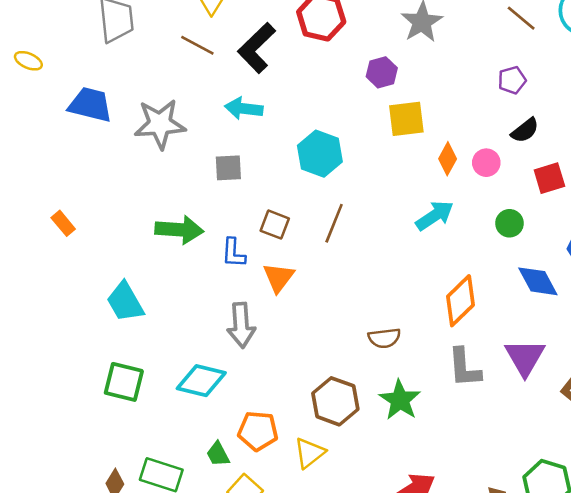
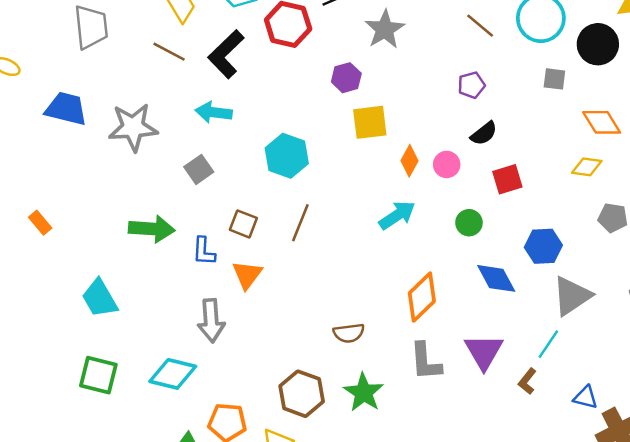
gray square: (228, 168) -> (199, 169), turned -32

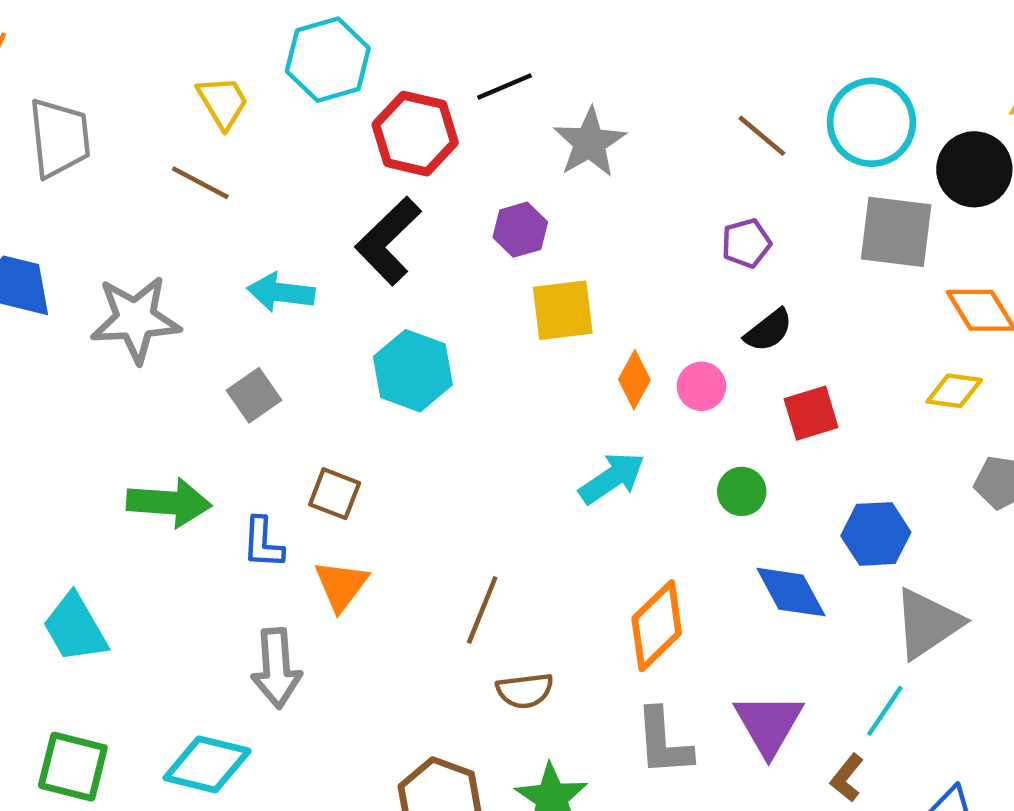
black L-shape: (226, 54) -> (388, 241), moved
gray square: (554, 79) -> (896, 232), size x1.8
brown line: (300, 223) -> (482, 610), moved

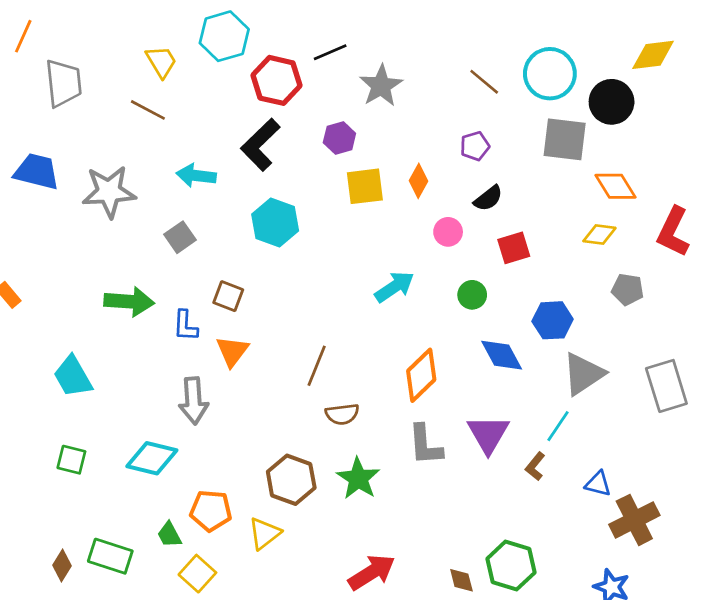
orange diamond: (634, 380) -> (419, 181), moved
green square: (73, 767) -> (71, 460), size x0.7

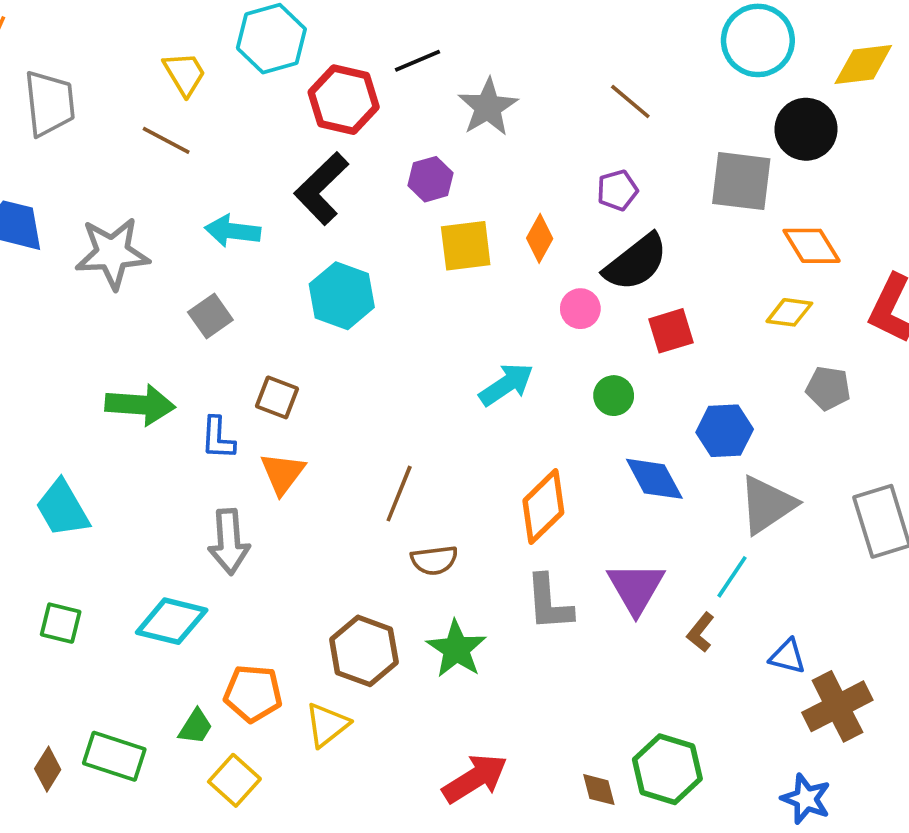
cyan circle: (550, 74) -> (758, 40), moved
black semicircle: (488, 198) -> (636, 262), size x1.6
green trapezoid: (169, 535) -> (196, 727), turned -120

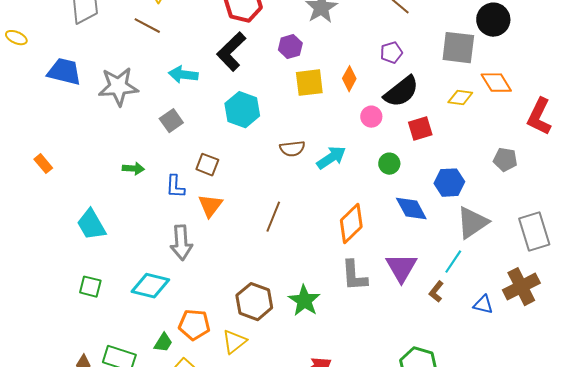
yellow diamond: (789, 312) -> (460, 98), moved
green arrow: (140, 405) -> (133, 169), size x0.6
brown semicircle: (434, 560) -> (292, 149), moved
brown cross: (837, 706) -> (521, 287), moved

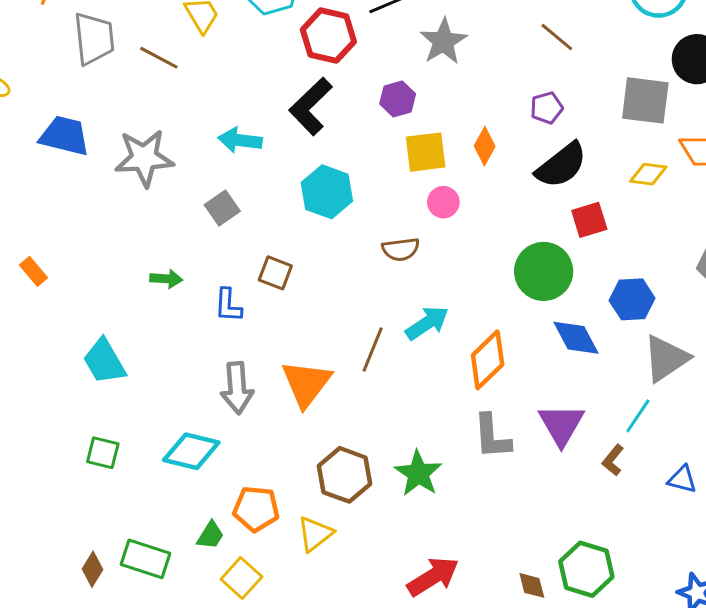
brown line: (147, 26) -> (159, 58), moved
pink circle: (371, 117) -> (443, 202), moved
cyan arrow: (331, 158) -> (427, 323), moved
green circle: (389, 164) -> (544, 271), size x1.8
orange triangle: (210, 206) -> (306, 383), moved, size x1.4

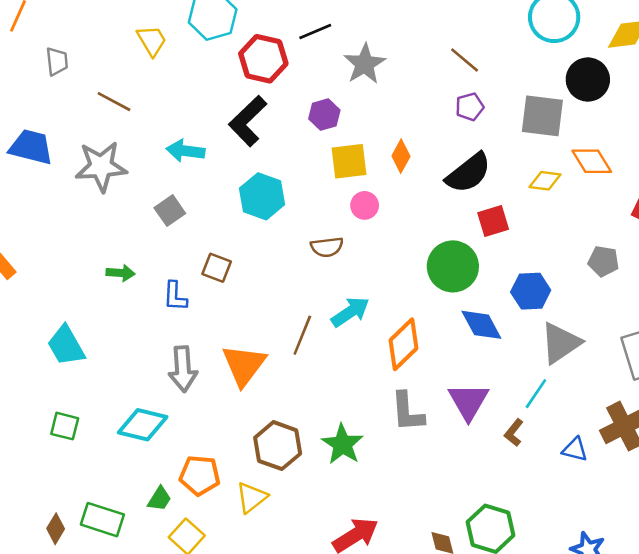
gray trapezoid: (94, 39) -> (57, 61), size x0.6
brown line: (159, 58) -> (114, 102), moved
purple pentagon: (547, 108) -> (470, 107), moved

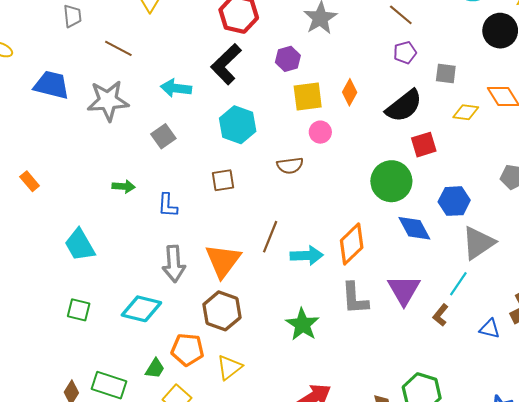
gray square: (542, 116) -> (446, 73), moved, size x0.6
brown square: (217, 268) -> (223, 180), moved, turned -30
cyan arrow: (350, 312) -> (307, 255), moved, turned 32
brown hexagon: (278, 446) -> (222, 311), moved

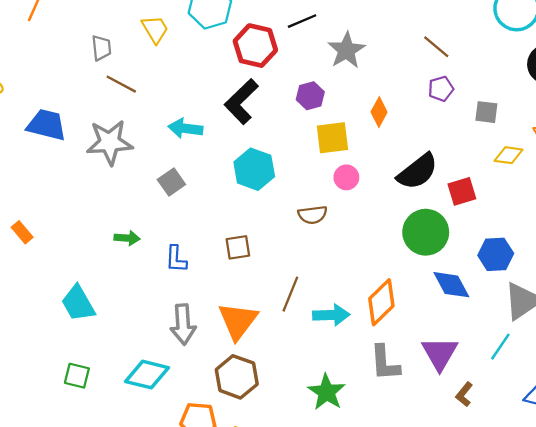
gray trapezoid: (72, 16) -> (101, 48), moved
orange diamond: (350, 92) -> (379, 112), moved
black semicircle: (404, 106) -> (418, 172), moved
brown square: (223, 180) -> (238, 247), moved
brown L-shape: (441, 315) -> (464, 394), moved

